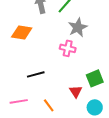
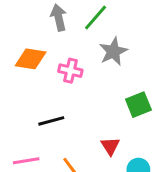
pink cross: (68, 48) -> (70, 71), moved
green square: (95, 78) -> (138, 105), moved

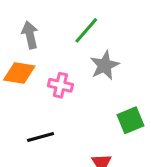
gray arrow: (59, 17) -> (30, 35), moved

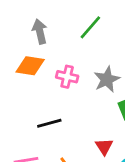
gray star: (105, 65) -> (107, 79), moved

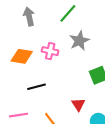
orange diamond: (30, 66) -> (22, 56), moved
gray star: (107, 79) -> (79, 41), moved

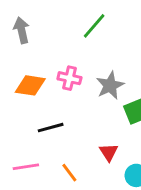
gray arrow: (29, 17) -> (22, 30), moved
gray star: (79, 41) -> (110, 85), moved

